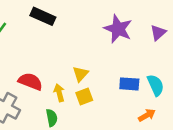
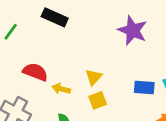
red semicircle: (30, 81) -> (35, 72), moved
yellow arrow: (59, 93) -> (61, 89), moved, turned -60

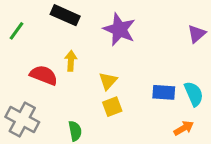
purple star: (133, 30) -> (119, 29), moved
yellow arrow: (61, 89) -> (71, 61), moved, turned 78

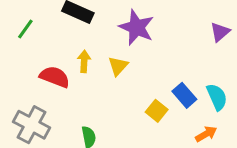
yellow triangle: (108, 81) -> (118, 66), moved
blue rectangle: (164, 92) -> (184, 95), turned 45
yellow square: (112, 107) -> (157, 111), moved, turned -30

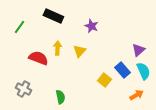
purple star: (137, 27) -> (91, 26), size x0.6
purple triangle: (220, 32) -> (138, 50), moved
gray cross: (32, 125) -> (23, 89), size x0.7

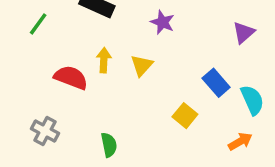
purple triangle: (138, 50) -> (244, 33), moved
blue rectangle: (122, 70) -> (216, 83), moved

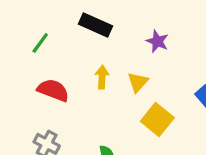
red semicircle: (71, 78) -> (53, 90), moved
yellow square: (185, 116) -> (157, 119), moved, size x1.4

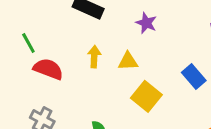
green line: (40, 43) -> (28, 43), moved, turned -65
yellow triangle: (138, 82) -> (128, 61), turned 45

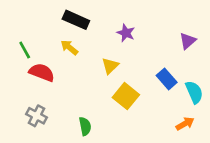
yellow arrow: (94, 57) -> (69, 47), moved, turned -54
yellow triangle: (128, 61) -> (110, 66), turned -42

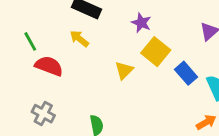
yellow triangle: (110, 66) -> (124, 70), moved
yellow square: (126, 96) -> (156, 52), moved

